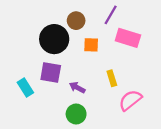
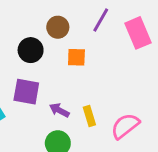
pink rectangle: (128, 38) -> (138, 33), moved, turned 50
black circle: (54, 39) -> (31, 50), size x0.7
yellow rectangle: (112, 78) -> (89, 116), moved

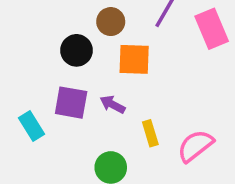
orange square: (76, 57) -> (134, 59), size x1.4
purple arrow: (59, 110) -> (113, 104), moved

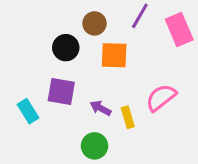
purple arrow: (113, 104) -> (101, 108), moved
pink semicircle: (195, 146) -> (161, 98), moved

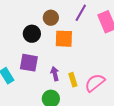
pink semicircle: (161, 98) -> (95, 83), moved
purple arrow: (101, 108) -> (55, 74), turned 48

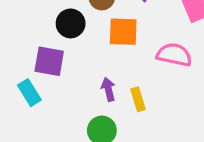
purple square: (29, 63) -> (49, 61), moved
pink semicircle: (95, 83) -> (174, 55), moved, turned 50

